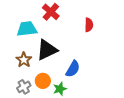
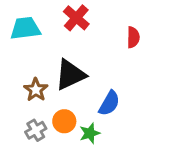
cyan trapezoid: (27, 29) -> (25, 28), moved

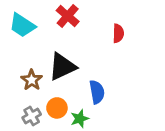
cyan trapezoid: (25, 28) -> (22, 25), turned -140
blue semicircle: (109, 103) -> (97, 92), turned -40

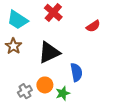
red semicircle: (118, 33) -> (93, 26), turned 56
brown star: (32, 80) -> (13, 46), moved

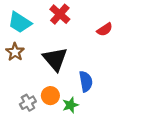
black triangle: (49, 52) -> (55, 59), turned -45

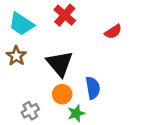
orange circle: (50, 96) -> (62, 94), moved

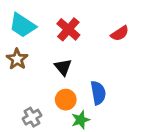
red cross: (65, 15) -> (68, 29), moved
black triangle: (60, 64) -> (63, 67), size x0.6

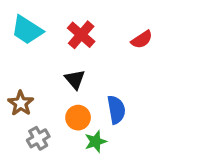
brown star: (17, 59) -> (21, 103), moved

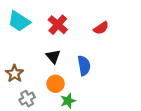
blue semicircle: (116, 110) -> (84, 66), moved

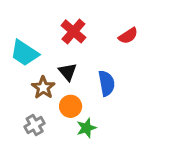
cyan trapezoid: (19, 21) -> (24, 53), moved
brown star: (15, 74) -> (43, 88), moved

